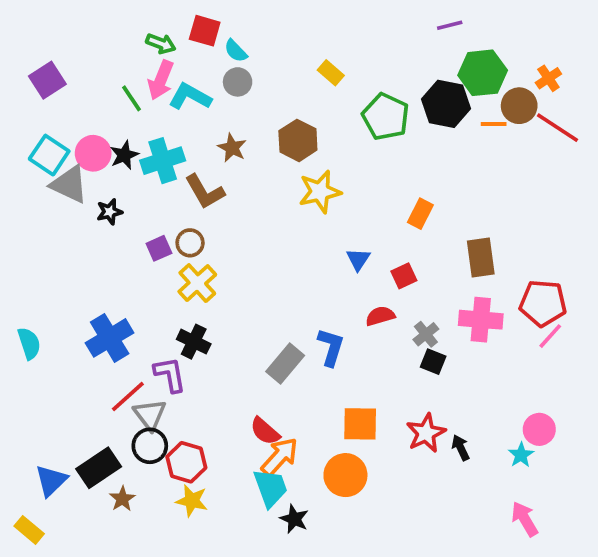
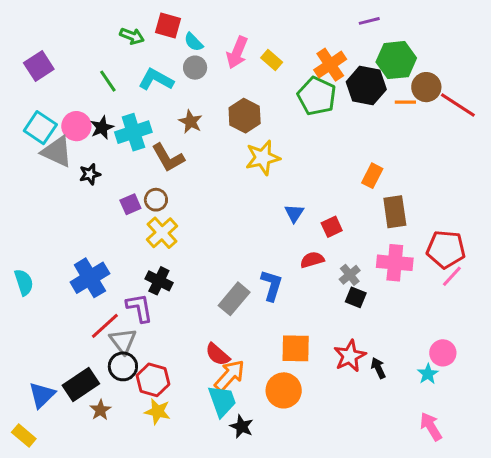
orange cross: (548, 78) -> (330, 65), moved, size x1.5
pink arrow: (161, 80) -> (237, 53), moved
orange rectangle: (420, 214) -> (372, 176), moved

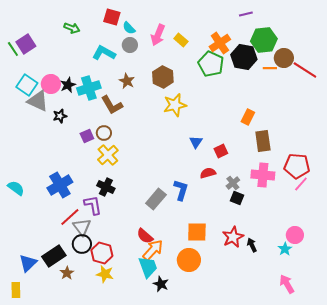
green arrow: (132, 36) -> (72, 28), moved
green line: (108, 81) -> (13, 49), moved
cyan semicircle: (24, 282) -> (16, 188), turned -36
yellow rectangle: (24, 436) -> (16, 290), turned 49

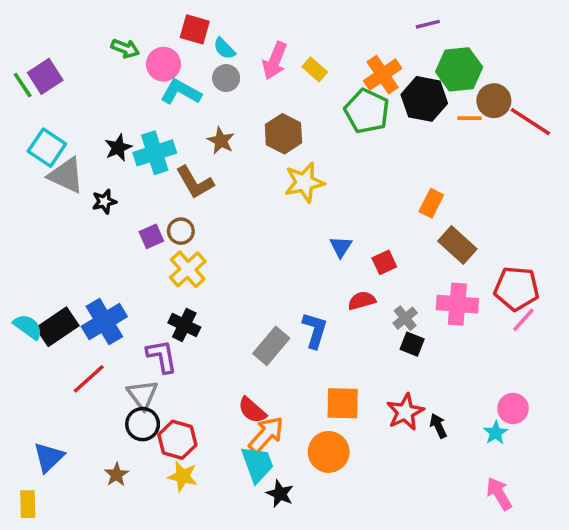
pink circle: (51, 84) -> (163, 64), moved
brown rectangle: (263, 141) -> (457, 245), turned -40
red line: (70, 217) -> (89, 379), moved
black rectangle: (54, 256) -> (57, 327), moved

